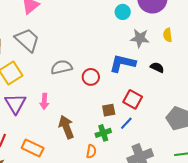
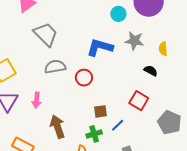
yellow semicircle: (168, 35) -> (163, 49), moved
gray trapezoid: (27, 40) -> (46, 34), moved
blue L-shape: (122, 63) -> (100, 47), moved
red square: (133, 99) -> (139, 101), moved

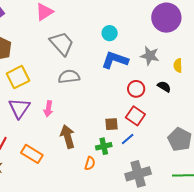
cyan circle: (118, 14) -> (110, 33), moved
red circle: (84, 78) -> (136, 89), moved
red square: (139, 101) -> (135, 116), moved

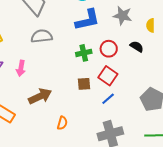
blue L-shape: (115, 60) -> (88, 20), turned 148
brown arrow: (68, 137) -> (40, 96), turned 80
blue line: (128, 139) -> (108, 99), moved
green cross: (104, 146) -> (84, 53), moved

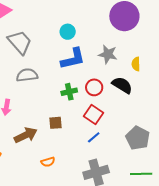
black semicircle: (137, 47) -> (122, 85), size x1.5
brown square: (84, 84) -> (56, 123), moved
orange semicircle: (62, 123) -> (48, 162), turned 56

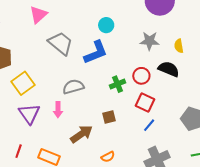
blue L-shape: (73, 59) -> (96, 52), moved
gray semicircle: (27, 75) -> (73, 87), moved

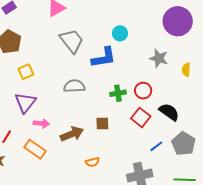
black semicircle: (169, 69) -> (169, 112), moved
yellow square: (23, 83) -> (26, 72), size x0.7
pink arrow: (58, 110) -> (41, 123), moved, turned -98
blue line: (149, 125) -> (156, 146), moved

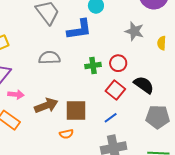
brown square: (102, 124) -> (76, 110), moved, size x1.6
gray pentagon: (183, 144) -> (158, 117), turned -30
blue line: (156, 146) -> (111, 118), moved

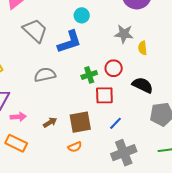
yellow semicircle: (162, 43) -> (143, 48), moved
red square: (115, 90) -> (104, 95), moved, turned -30
brown arrow: (46, 106) -> (50, 122), size x0.6

